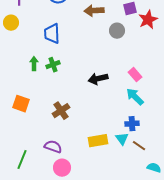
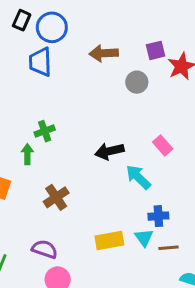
blue trapezoid: (52, 34) -> (40, 62), moved
green arrow: (34, 64) -> (27, 154), moved
cyan arrow: (135, 97) -> (138, 177), moved
brown line: (139, 146) -> (168, 248), turned -40

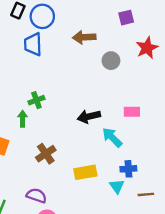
purple square: (156, 50) -> (126, 18), moved
pink rectangle: (163, 145) -> (132, 112), turned -49
yellow rectangle: (109, 241) -> (85, 172), moved
brown line: (168, 248) -> (146, 194), moved

